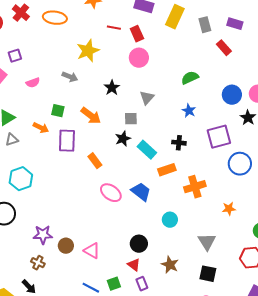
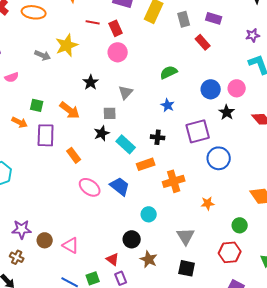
gray arrow: (70, 77) -> (43, 55), moved
black circle: (139, 244) -> (132, 239), moved

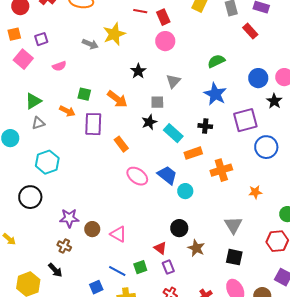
blue star: (168, 105) -> (215, 94), size x1.6
cyan circle: (149, 214) -> (185, 191), moved

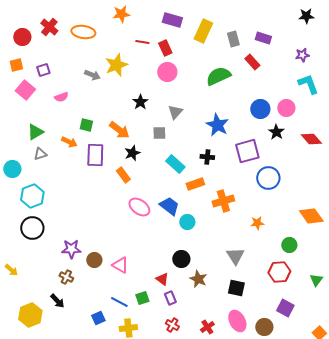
green semicircle: (216, 61) -> (218, 76), moved, size x1.4
black star: (149, 122) -> (132, 153), moved
cyan hexagon: (47, 162) -> (32, 196), moved

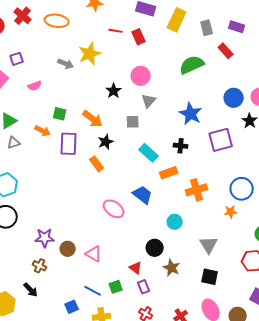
pink circle: (167, 72) -> (141, 76), moved
blue circle: (268, 178) -> (242, 189), moved
pink ellipse: (139, 207) -> (114, 209), moved
cyan circle: (187, 222) -> (175, 222), moved

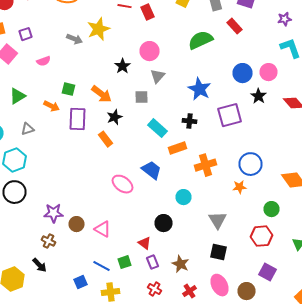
gray triangle: (14, 143) -> (28, 129), moved
brown star: (172, 268) -> (180, 264), moved

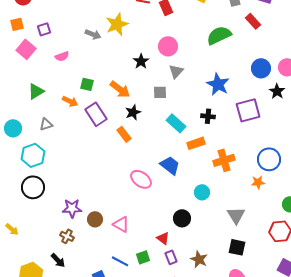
purple rectangle: (78, 119) -> (96, 114), turned -35

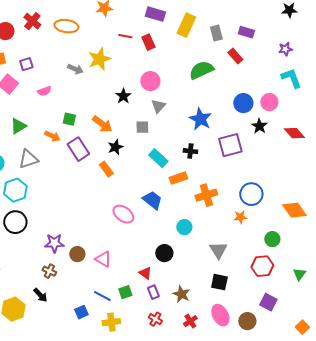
gray triangle: (46, 124) -> (28, 159), size x1.5

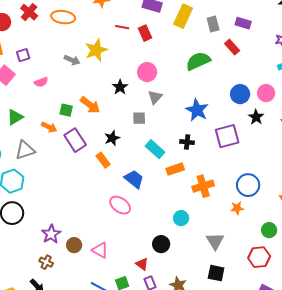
orange arrow: (102, 124) -> (90, 105), moved
blue trapezoid: (152, 200) -> (134, 179), moved
purple star: (54, 243) -> (51, 234), turned -30

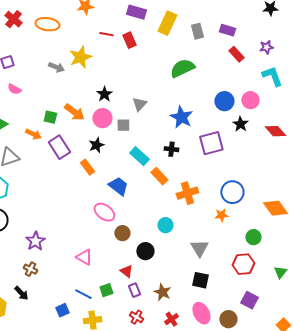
red rectangle: (232, 47) -> (236, 54), moved
pink circle: (147, 72) -> (102, 118), moved
pink semicircle: (41, 82) -> (14, 89), moved, turned 48
orange rectangle: (175, 169) -> (159, 176), turned 66
brown circle: (74, 245) -> (122, 233), moved

